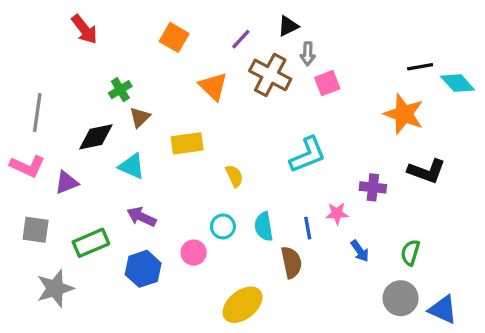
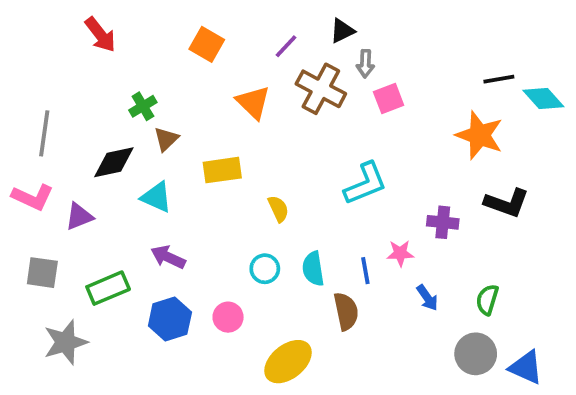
pink circle: (194, 253) -> (228, 317), moved

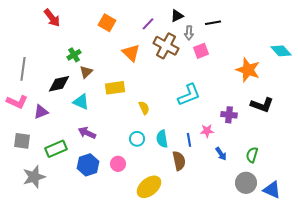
black line: (499, 79) -> (213, 23), moved

